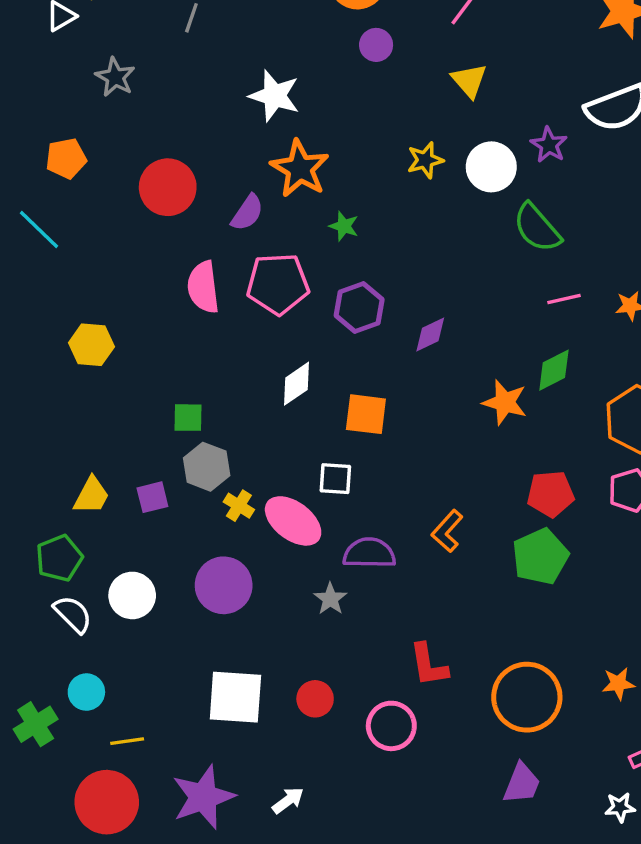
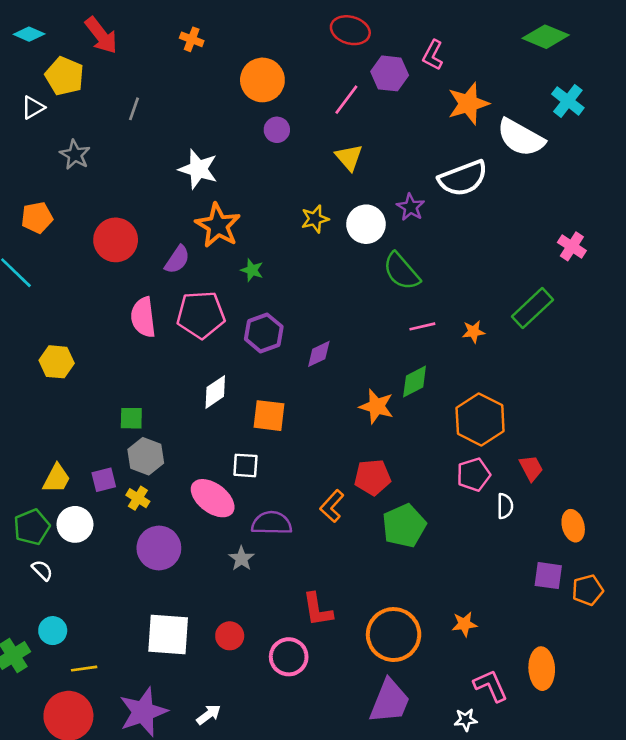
red pentagon: (551, 494) -> (373, 477), moved
yellow cross: (239, 506) -> (138, 498), moved
white circle: (132, 595) -> (75, 524), moved
white semicircle: (73, 614) -> (42, 570), size x0.7
purple trapezoid: (522, 783) -> (390, 701), size x1.4

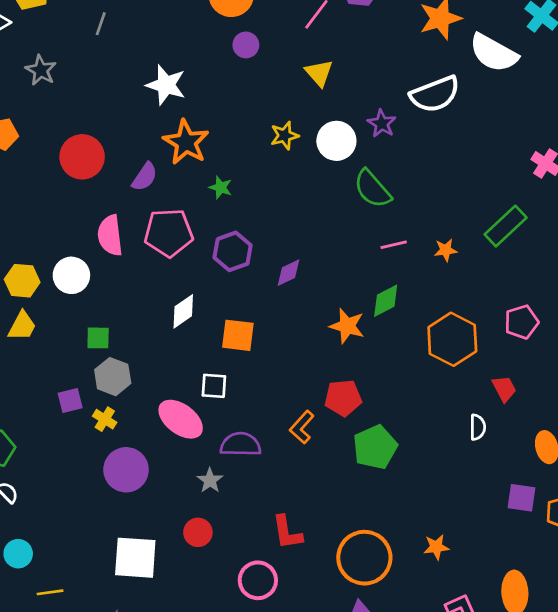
pink pentagon: (474, 475) -> (522, 322), moved
yellow trapezoid: (57, 479) -> (22, 326), moved
white circle: (75, 524) -> (71, 275), moved
red circle: (230, 636) -> (198, 532), moved

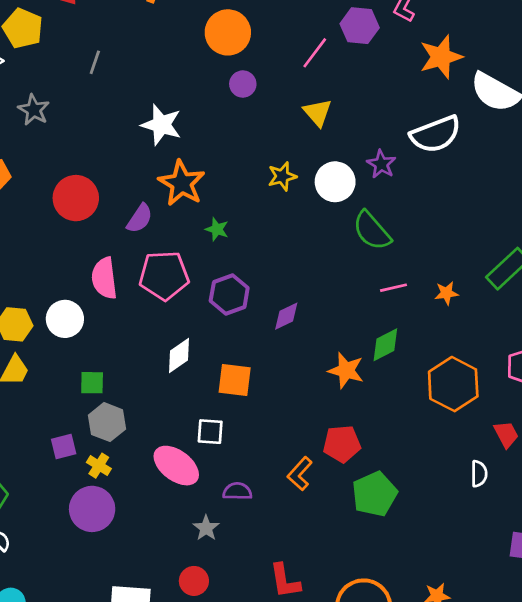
purple semicircle: (241, 444) -> (237, 491), size x0.7
purple circle: (126, 470) -> (92, 509), moved

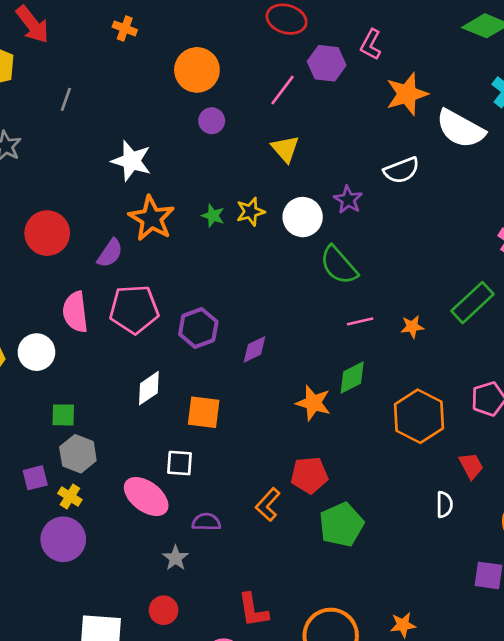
white semicircle: (436, 134) -> (402, 170), size x0.7
green star: (217, 229) -> (213, 216), moved

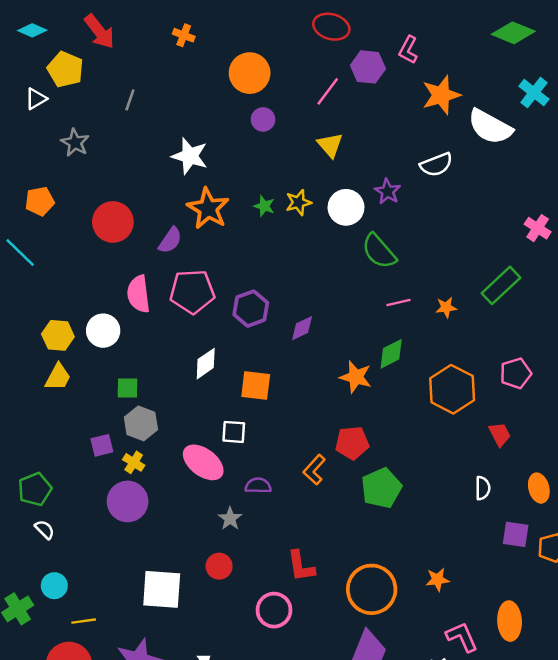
white semicircle: (444, 505) -> (483, 488), moved

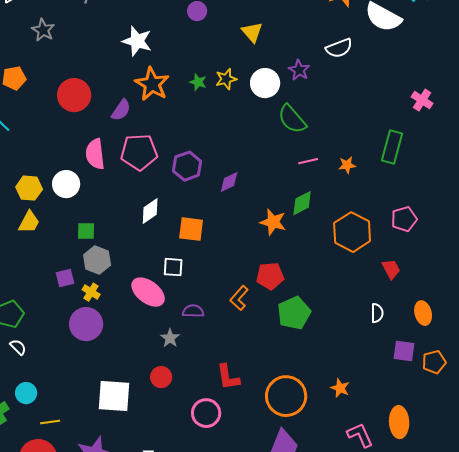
green rectangle: (501, 285) -> (392, 147), turned -32
orange star: (438, 580) -> (340, 388), turned 30

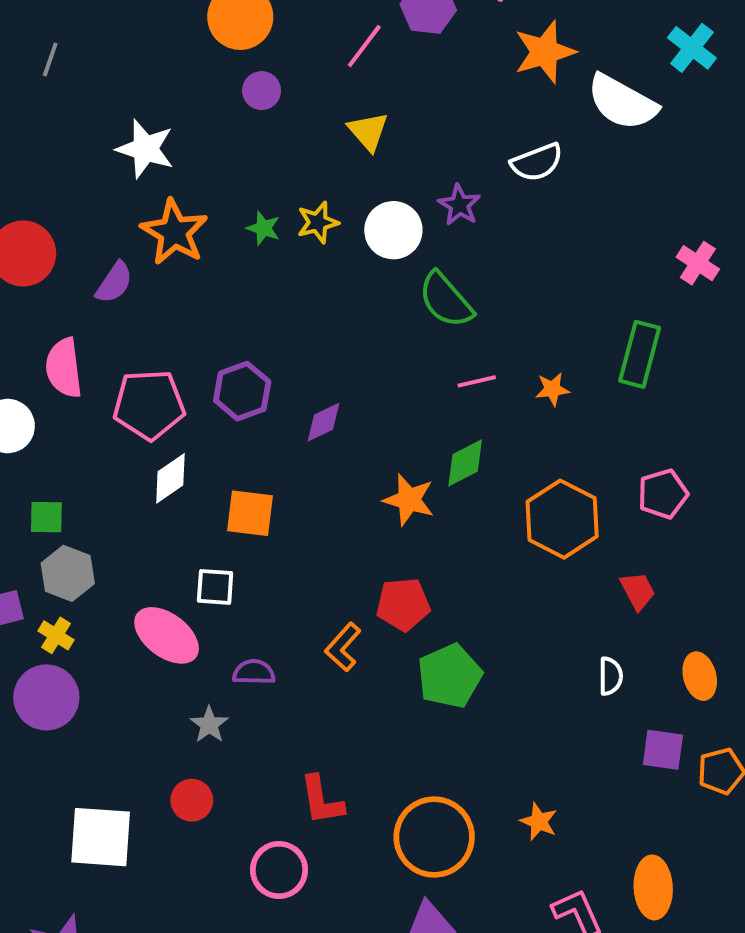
pink pentagon: (139, 152) -> (149, 405), moved

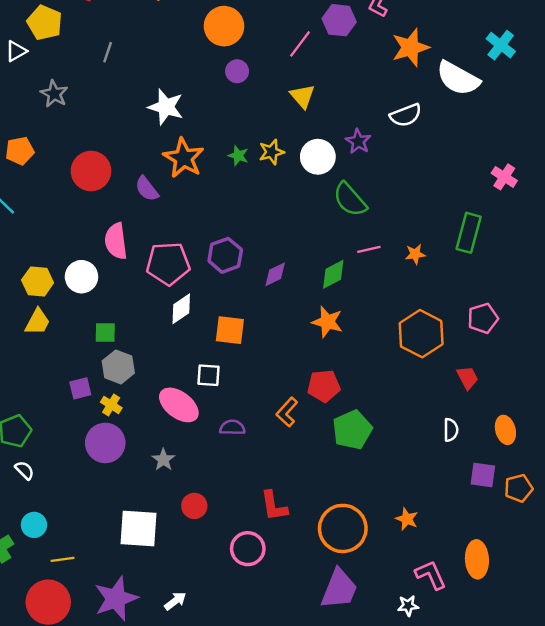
purple semicircle: (114, 283) -> (147, 189), turned 108
green diamond: (465, 463) -> (333, 274), moved
gray star: (209, 725) -> (163, 460), moved

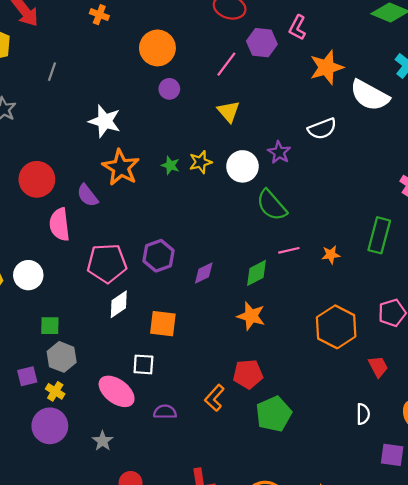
pink semicircle: (116, 241) -> (60, 225), moved

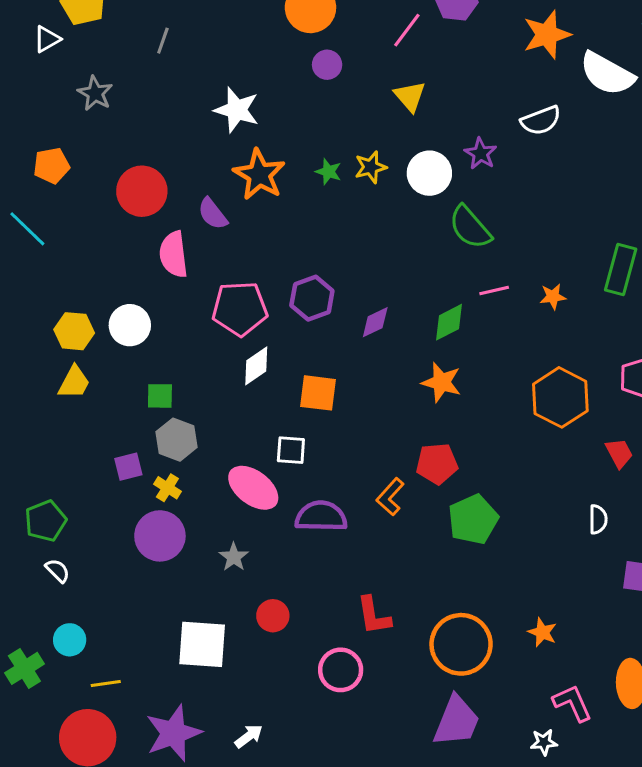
purple semicircle: (165, 412) -> (321, 516), size x1.6

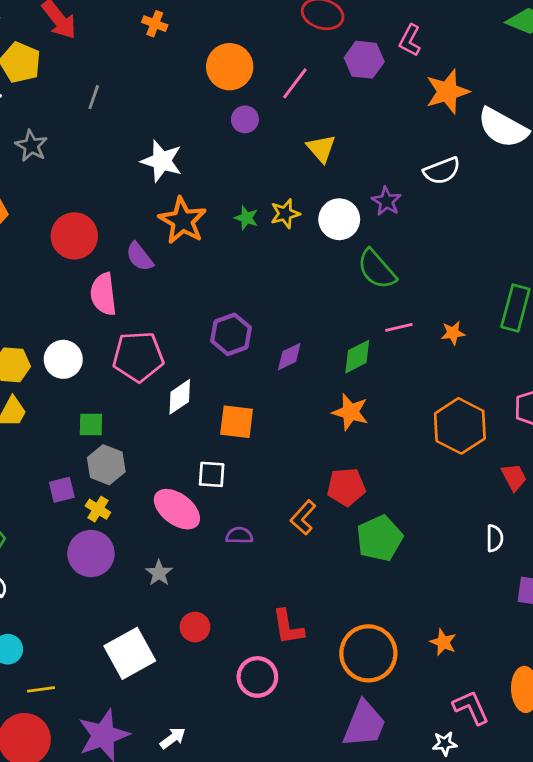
pink line: (407, 30) -> (295, 83), moved
pink pentagon: (240, 309) -> (138, 357), moved
purple semicircle: (321, 516) -> (239, 535), size x0.6
white square: (202, 644) -> (130, 653), turned -33

